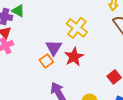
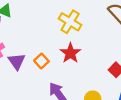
purple triangle: (54, 48) -> (17, 61), moved

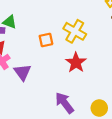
orange square: (41, 61) -> (46, 40), moved, turned 32

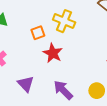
red star: (76, 63) -> (53, 53), moved
purple triangle: (22, 72) -> (26, 84), moved

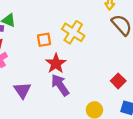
purple arrow: (63, 90) -> (60, 85), moved

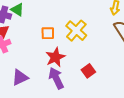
red square: (118, 81) -> (88, 71), moved
purple triangle: (22, 90) -> (20, 77), turned 30

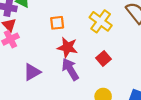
yellow cross: (76, 31) -> (101, 21), moved
red star: (55, 57) -> (67, 47), turned -30

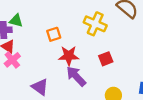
red square: (104, 58) -> (106, 59), turned 32
purple triangle: (32, 72) -> (40, 87), turned -42

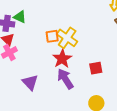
yellow cross: (95, 24) -> (67, 38), moved
red star: (69, 56) -> (62, 59), turned 30

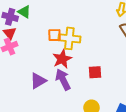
yellow cross: (67, 38) -> (69, 38), turned -35
purple triangle: (30, 82) -> (38, 81), moved, turned 36

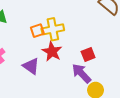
purple arrow: (63, 80) -> (81, 73), moved
purple triangle: (38, 81) -> (31, 66), moved, turned -36

